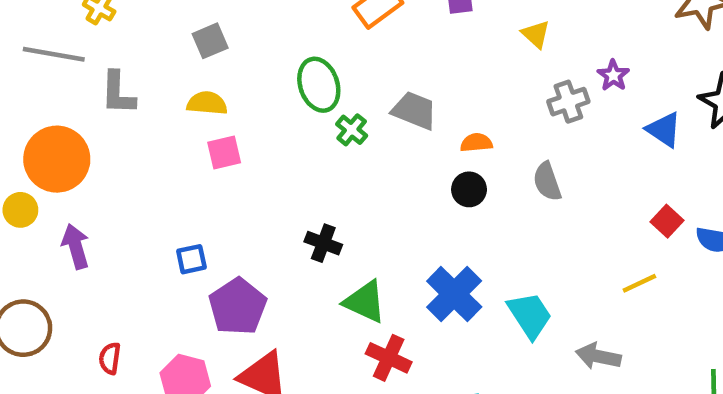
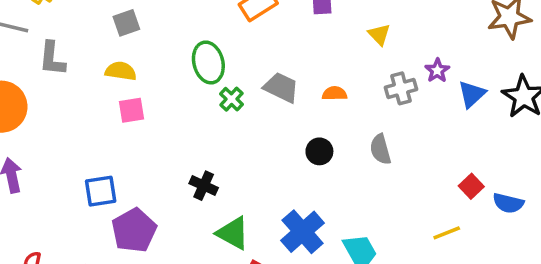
blue triangle: (664, 130) -> (472, 94), moved, turned 40
orange semicircle: (476, 143) -> (335, 93), moved
blue square: (191, 259) -> (101, 191), size x1.4

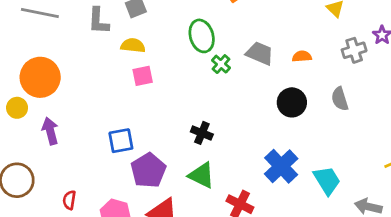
gray L-shape: (52, 59) -> (98, 21), moved
black circle: (319, 151) -> (292, 102), size x1.4
green triangle: (233, 233) -> (202, 175), moved

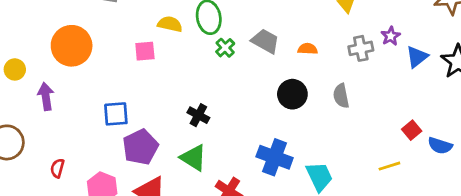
yellow semicircle: (133, 46) -> (170, 24), moved
orange circle: (40, 77) -> (72, 46), moved
blue cross: (281, 166) -> (275, 157), turned -32

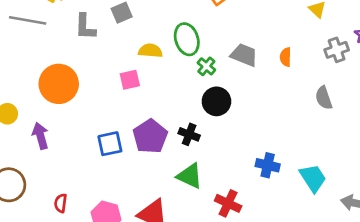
orange semicircle: (308, 49) -> (286, 57), turned -84
black circle: (292, 94) -> (216, 101), moved
purple pentagon: (140, 147) -> (150, 136), moved
blue cross: (275, 157) -> (268, 165), size x0.7

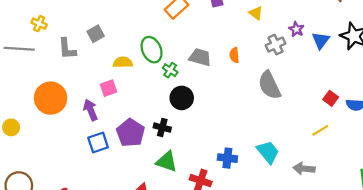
gray semicircle: (324, 98) -> (269, 85), size x1.5
purple arrow: (40, 136) -> (91, 110), moved
blue cross: (268, 165) -> (227, 158), moved

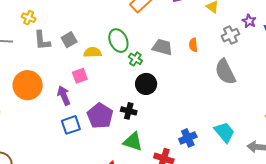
yellow cross: (39, 24) -> (29, 18), moved
gray square: (96, 34) -> (69, 40), moved
blue cross: (227, 158) -> (188, 138), turned -30

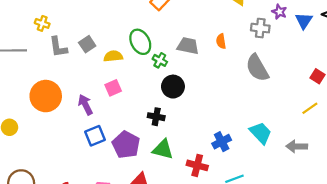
gray cross: (230, 35) -> (260, 28), turned 36
pink square: (80, 76) -> (113, 88), moved
purple pentagon: (100, 116) -> (126, 145), moved

